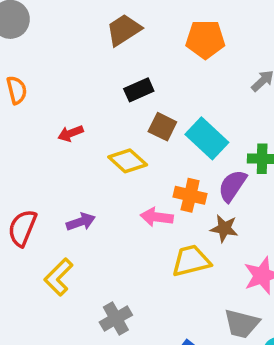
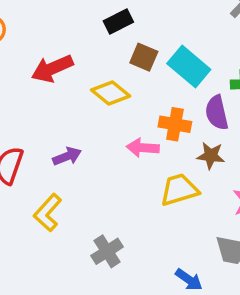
red arrow: (70, 133) -> (52, 68), size x1.6
purple semicircle: (232, 186) -> (217, 113), turned -44

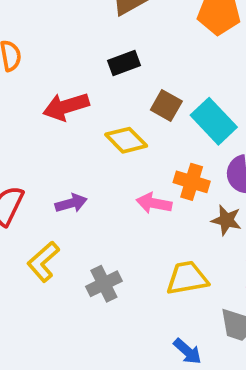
black rectangle: (118, 21) -> (124, 63), moved
yellow trapezoid: (179, 190) -> (187, 278), moved
gray cross: (107, 251) -> (104, 284), moved

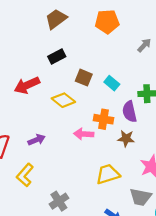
cyan rectangle: (214, 121) -> (112, 83), size x0.6
gray cross: (104, 284) -> (59, 201), moved

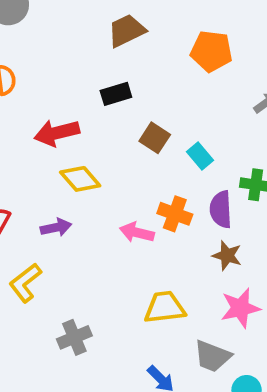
yellow diamond: (63, 100) -> (80, 179), moved
brown star: (126, 138) -> (227, 255), moved

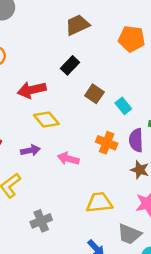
black rectangle: (116, 94) -> (70, 65), turned -30
pink arrow: (137, 232) -> (68, 159), moved

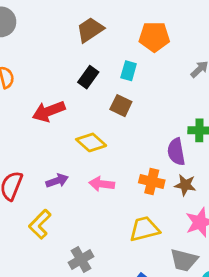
cyan rectangle: (123, 106) -> (129, 71), moved, turned 63
yellow diamond: (46, 120) -> (91, 142), moved
orange cross: (107, 143) -> (152, 181), moved

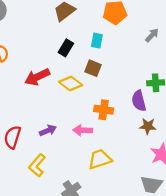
yellow diamond: (91, 142) -> (71, 84), moved
orange cross: (152, 181) -> (104, 110), moved
yellow trapezoid: (144, 229) -> (100, 159), moved

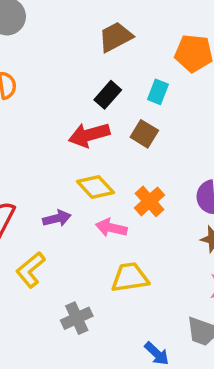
red arrow: (37, 77) -> (89, 135), moved
yellow diamond: (71, 84) -> (95, 187), moved
orange cross: (104, 110) -> (149, 201), turned 30

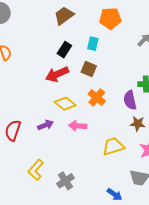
orange cross: (149, 201) -> (97, 97), moved
yellow L-shape: (31, 270) -> (36, 170), moved
yellow trapezoid: (130, 277) -> (113, 146), moved

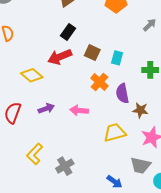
cyan rectangle: (93, 44) -> (117, 58), moved
purple semicircle: (130, 100) -> (122, 93), moved
yellow diamond: (65, 104) -> (32, 75), moved

